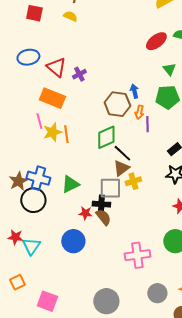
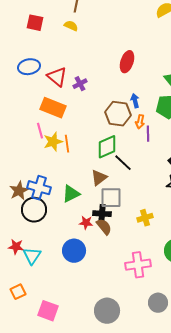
red ellipse: (156, 41) -> (127, 62), moved, turned -35
brown triangle: (121, 168) -> (99, 178), moved
yellow cross: (133, 181) -> (145, 218), moved

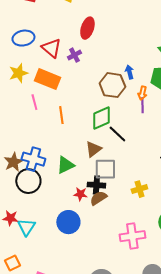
red ellipse: (127, 62) -> (87, 28), moved
orange arrow: (140, 122) -> (142, 93), moved
yellow star: (53, 142) -> (18, 73), moved
brown semicircle: (104, 227) -> (98, 198), turned -84

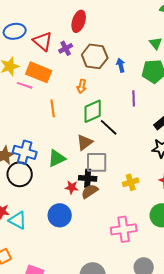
brown hexagon: (112, 85) -> (95, 56), moved
orange arrow: (142, 93) -> (82, 86), moved
pink line: (34, 102) -> (25, 85), moved, turned -56
cyan triangle: (26, 227) -> (18, 220), turned -36

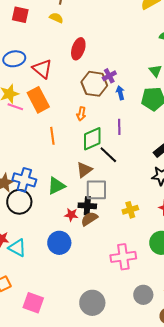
purple cross: (66, 48) -> (109, 76), moved
orange rectangle: (39, 72) -> (38, 100), turned 40
pink line: (25, 85) -> (15, 107), moved
purple line: (134, 98) -> (119, 127), moved

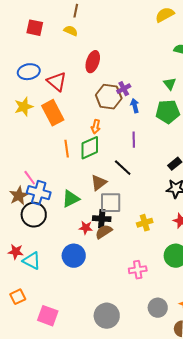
pink line: (15, 107) -> (30, 178), moved, turned 35
green diamond: (92, 139) -> (90, 148), moved
pink cross: (123, 257) -> (138, 270), size x0.7

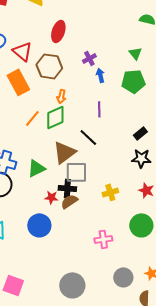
brown hexagon: (109, 97) -> (49, 66), moved
orange line: (67, 149) -> (32, 118), turned 48
brown triangle: (99, 183) -> (64, 152), size x1.4

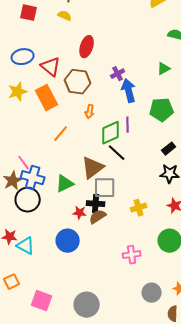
green triangle: (135, 53) -> (164, 69), turned 40
blue arrow: (100, 75) -> (129, 91), size x1.6
green pentagon: (133, 81) -> (162, 110), moved
green diamond: (55, 117) -> (111, 133), moved
gray circle: (72, 285) -> (87, 305), moved

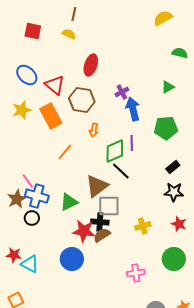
blue ellipse: (23, 57) -> (27, 75), turned 55
black circle: (28, 200) -> (32, 218), size x0.6
red star: (80, 213) -> (84, 231), size x1.6

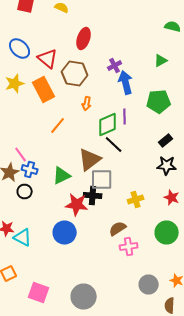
blue cross: (37, 196) -> (30, 170), size x0.7
brown semicircle: (102, 235) -> (118, 228), moved

